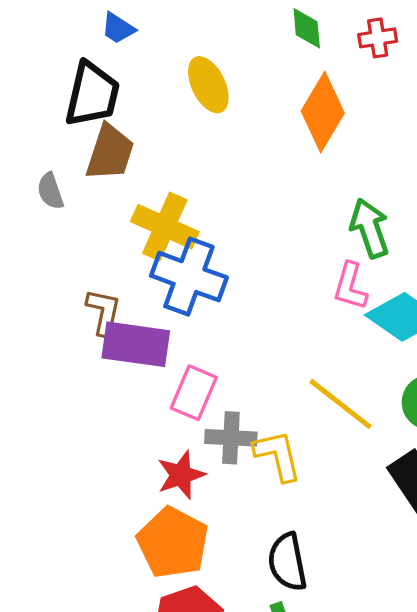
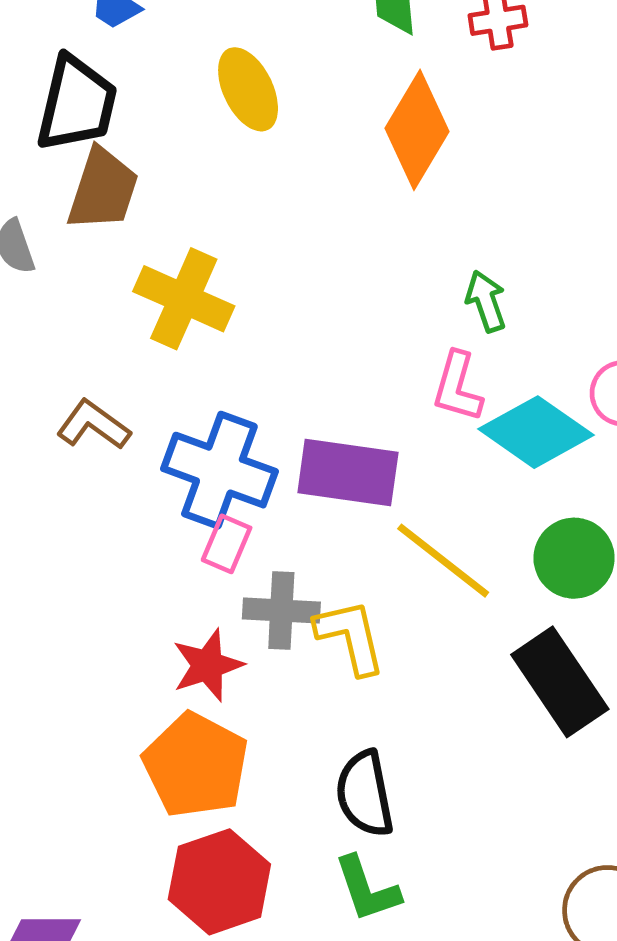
green arrow: (370, 228) -> (486, 301), size x0.7
blue cross: (189, 277) -> (219, 470), moved
brown L-shape: (104, 312) -> (93, 425), turned -66
purple rectangle: (136, 344) -> (348, 472), moved
pink rectangle: (194, 393) -> (227, 544), size x0.7

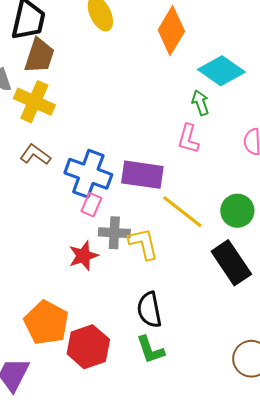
yellow cross: (184, 299) -> (34, 102), moved
cyan diamond: (536, 432) -> (221, 71), moved
orange pentagon: (196, 765) -> (46, 323), moved

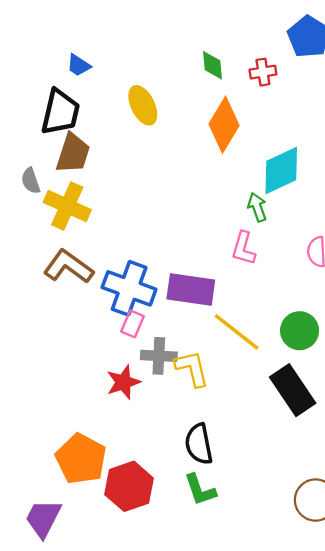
cyan diamond: (221, 71) -> (281, 170), turned -60
brown L-shape: (35, 155) -> (68, 267), size x1.4

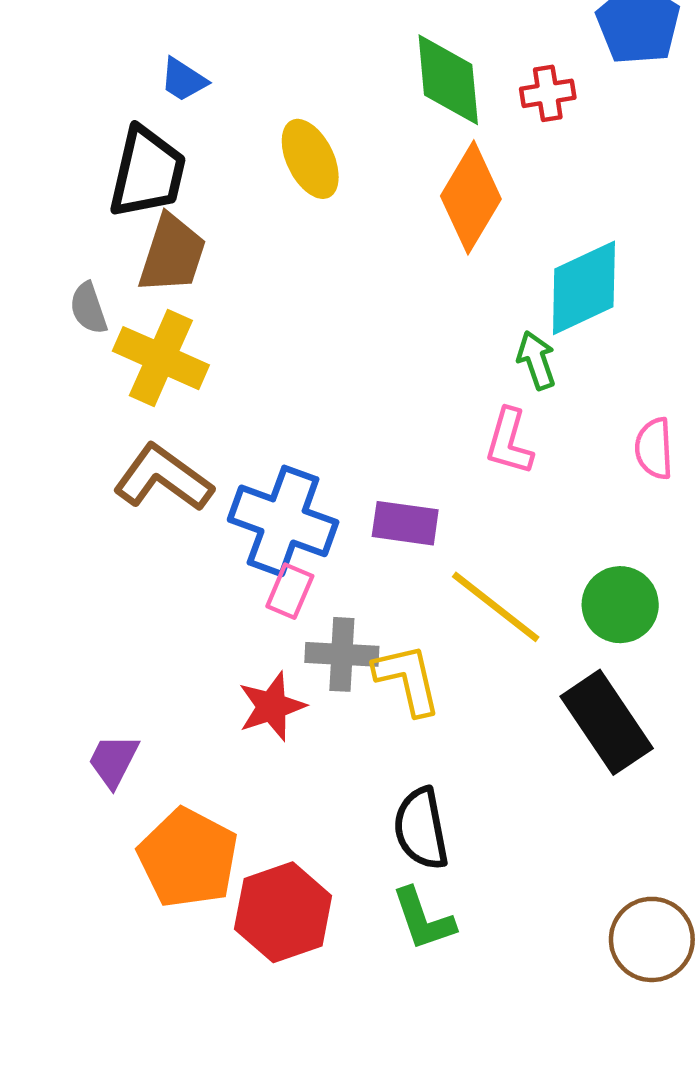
green diamond: (213, 65) -> (448, 80), size x1.6
purple rectangle: (191, 290) -> (405, 523), size x0.7
purple trapezoid: (43, 518) -> (113, 761), moved, size x0.7

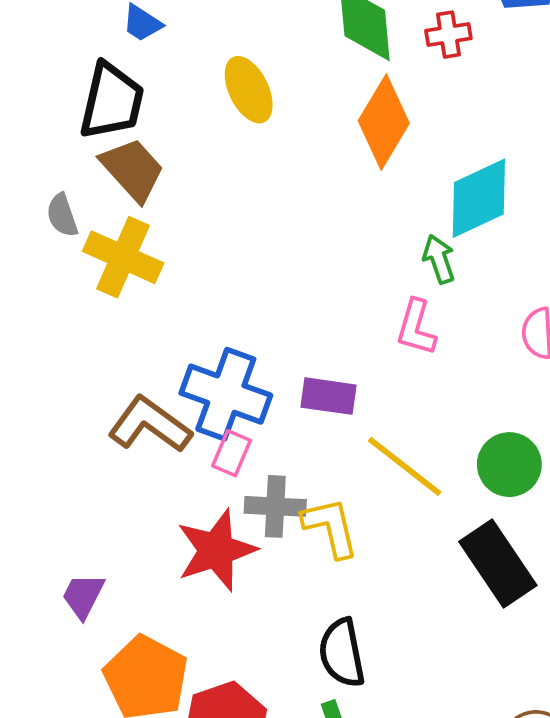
brown trapezoid: (172, 254) -> (133, 170), turned -60
brown L-shape: (163, 478) -> (150, 425), moved
red star: (272, 706) -> (216, 550), size x1.4

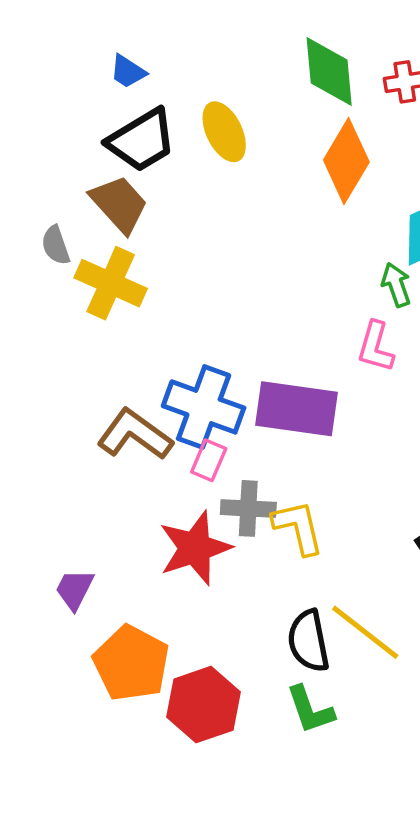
black trapezoid: (112, 101) -> (142, 140), moved, turned 46
purple rectangle: (329, 396) -> (296, 409), size x1.6
yellow line: (405, 466) -> (365, 632), moved

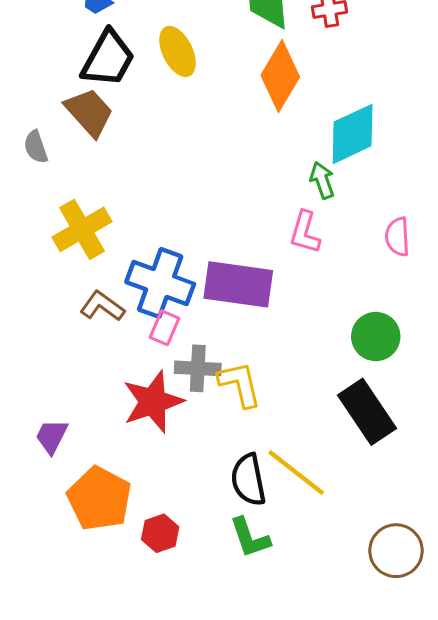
black trapezoid: (142, 140) -> (108, 59), turned -30
yellow cross: (111, 283) -> (82, 229), moved, turned 36
brown L-shape: (135, 434) -> (102, 306), size x0.7
red hexagon: (204, 705) -> (160, 533), size x0.6

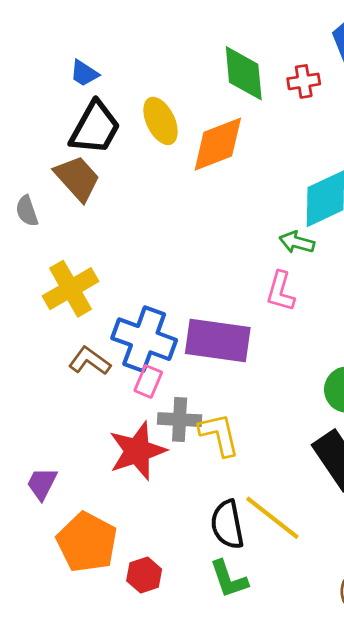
orange diamond: (280, 76) -> (218, 144), moved, turned 38
green arrow: (322, 180) -> (297, 242), turned -56

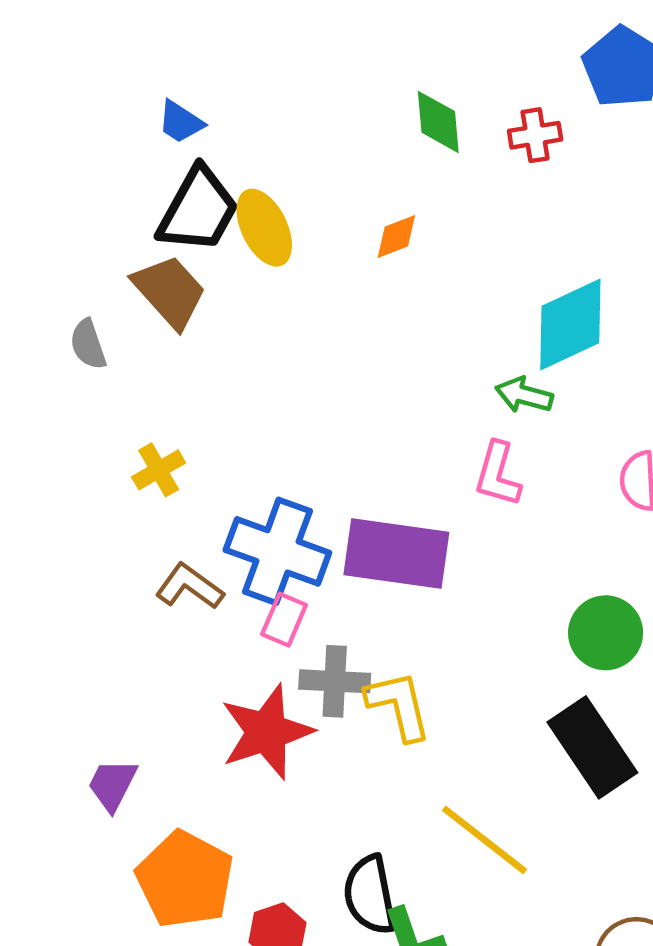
green diamond: (244, 73) -> (438, 122), size x0.7
yellow ellipse: (161, 121) -> (264, 228), moved
orange diamond: (218, 144) -> (396, 236), size x0.5
yellow cross: (71, 289) -> (159, 470), size x0.6
black semicircle: (227, 525) -> (370, 895), moved

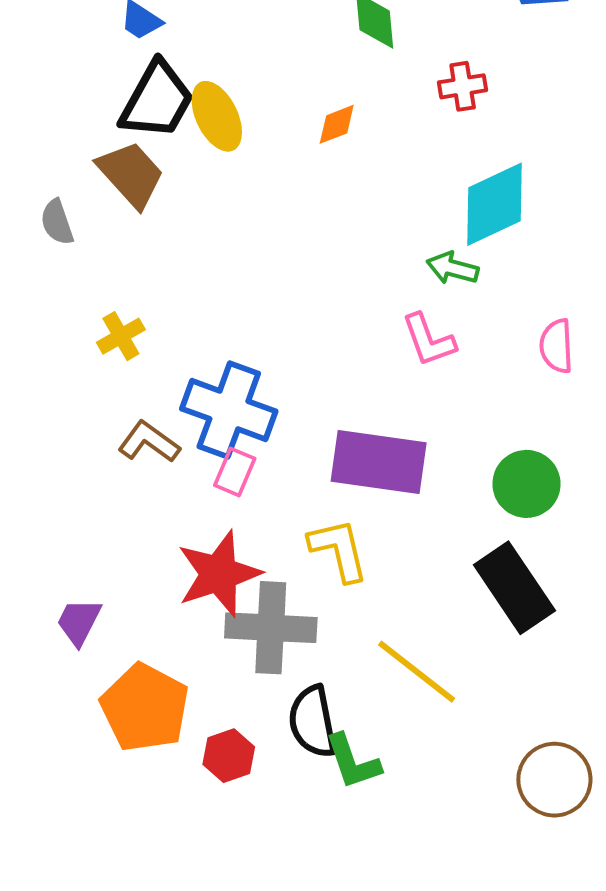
red cross: (535, 135) -> (463, 86), moved
pink L-shape: (498, 474) -> (429, 340), turned -36
purple rectangle: (396, 554) -> (379, 462), moved
gray cross: (335, 681) -> (271, 628), moved, size x1.4

